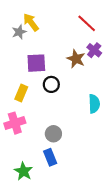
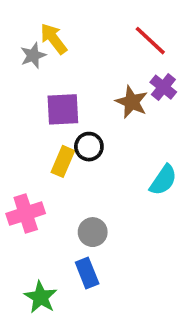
yellow rectangle: (21, 93) -> (63, 161), moved
cyan semicircle: (94, 104) -> (163, 180), turned 36

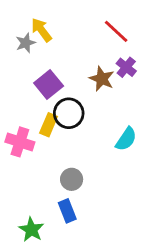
purple square: (63, 109) -> (49, 85), turned -36
black circle: (89, 147) -> (69, 113), size x1.4
pink cross: (26, 214) -> (20, 142), moved, turned 36

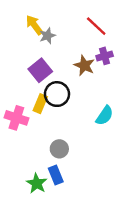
gray star: (26, 43) -> (47, 36), moved
purple cross: (126, 67) -> (105, 56), turned 35
green star: (31, 230) -> (37, 183), moved

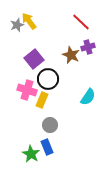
gray star: (47, 36) -> (17, 25), moved
yellow rectangle: (40, 104) -> (42, 100), moved
pink cross: (16, 118) -> (27, 90), moved

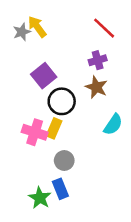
purple cross: (88, 47) -> (98, 60), moved
brown star: (71, 55) -> (96, 87), moved
pink cross: (27, 90) -> (35, 132), moved

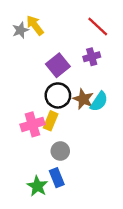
purple square: (44, 76) -> (58, 65), moved
brown star: (96, 87) -> (83, 99), moved
cyan semicircle: (113, 125) -> (99, 101), moved
pink cross: (35, 132) -> (32, 124), turned -35

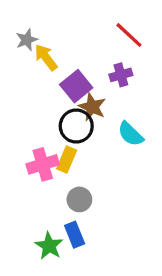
yellow arrow: (35, 25) -> (46, 57), moved
brown star: (83, 99) -> (92, 107), moved
cyan semicircle: (99, 101) -> (131, 134), turned 100

